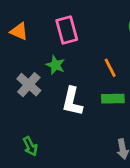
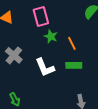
green star: (55, 65) -> (51, 36), moved
white L-shape: (72, 101) -> (45, 67), turned -35

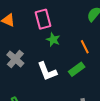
orange line: (72, 43) -> (85, 47), moved
green rectangle: (74, 65) -> (77, 69), turned -35

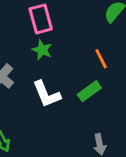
green star: (53, 40) -> (42, 50), moved

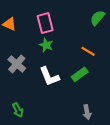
orange line: (101, 59) -> (88, 51), turned -32

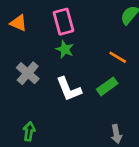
green arrow: (18, 110) -> (29, 131), turned -144

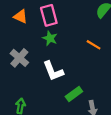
orange triangle: (18, 23) -> (20, 16), moved
green rectangle: (107, 86) -> (74, 94), moved

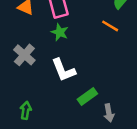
orange line: (94, 45) -> (110, 26), moved

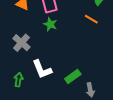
white L-shape: (63, 70) -> (42, 69), moved
green arrow: (26, 110) -> (18, 80), moved

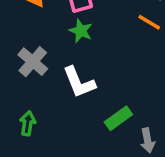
white L-shape: (42, 69) -> (79, 82), moved

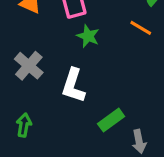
green star: (81, 31) -> (88, 36), moved
white L-shape: (79, 82) -> (73, 85), turned 40

